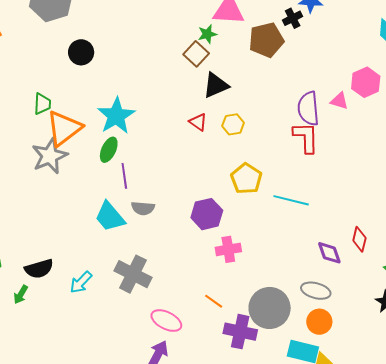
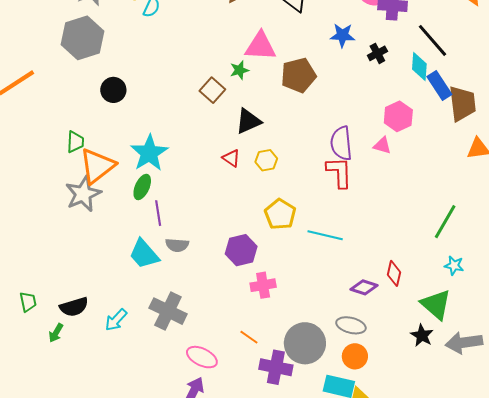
black cross: (293, 18) -> (377, 53), moved
brown square: (196, 54) -> (212, 90), moved
pink triangle: (339, 101) -> (382, 145), moved
purple diamond: (329, 253) -> (364, 287), turned -52

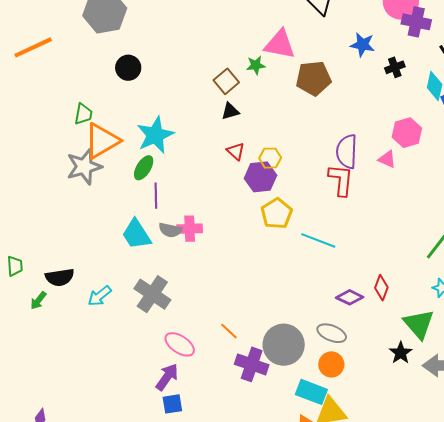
black triangle: (248, 121) -> (230, 111), moved, size x0.7
purple hexagon: (241, 250) -> (260, 177), moved
pink cross: (263, 285) -> (190, 229), moved

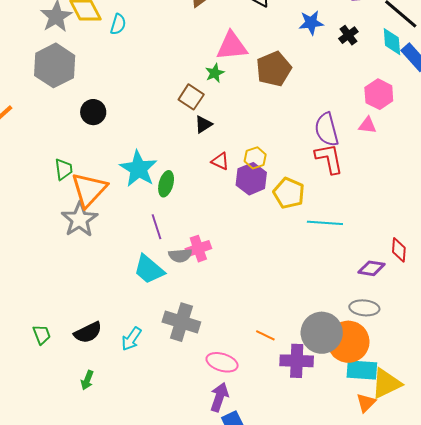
green ellipse: (144, 168) -> (166, 184), moved
yellow pentagon: (277, 213) -> (289, 193), moved
green arrow: (38, 301) -> (87, 380), moved
orange circle: (331, 364) -> (348, 342), moved, size x1.6

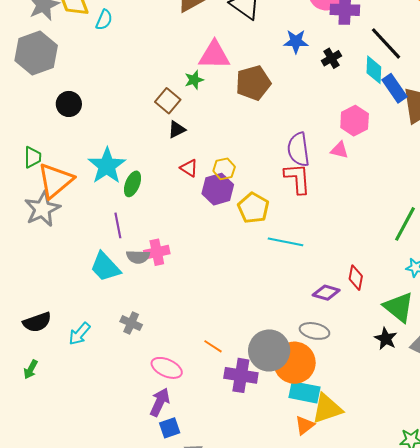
gray cross: (181, 322) -> (131, 323), size x0.6

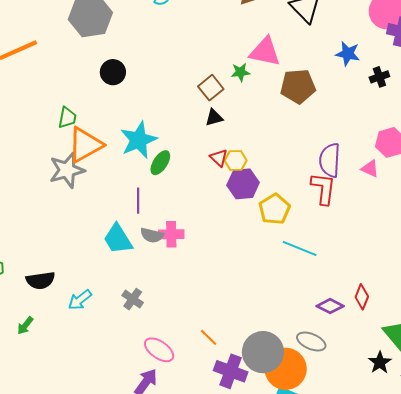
yellow hexagon: (224, 169) -> (236, 160), moved

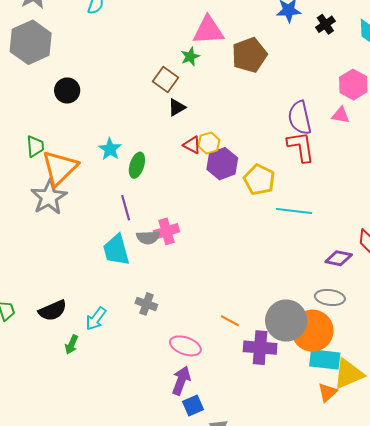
cyan star: (139, 140) -> (110, 149), size x0.6
cyan trapezoid: (118, 239) -> (116, 250), turned 32
green arrow: (25, 326) -> (72, 345), moved

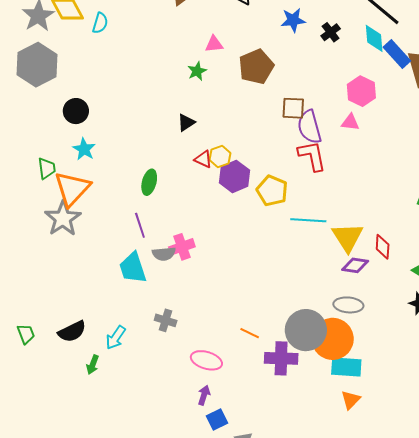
pink triangle: (208, 30) -> (214, 44), size x0.6
brown square: (166, 79) -> (293, 108), moved, turned -30
cyan star: (110, 149) -> (84, 149), moved
yellow triangle: (349, 374) -> (348, 237), moved, turned -36
purple arrow: (181, 381) -> (204, 395), size x0.7

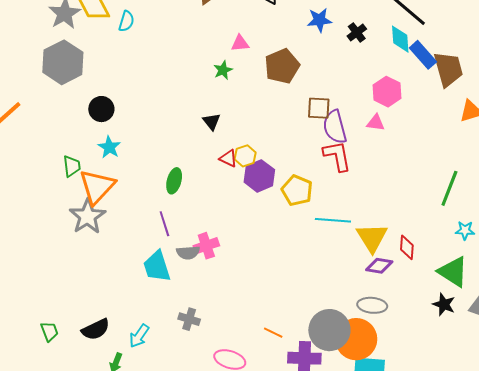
black triangle: (186, 123) -> (212, 122), turned -36

